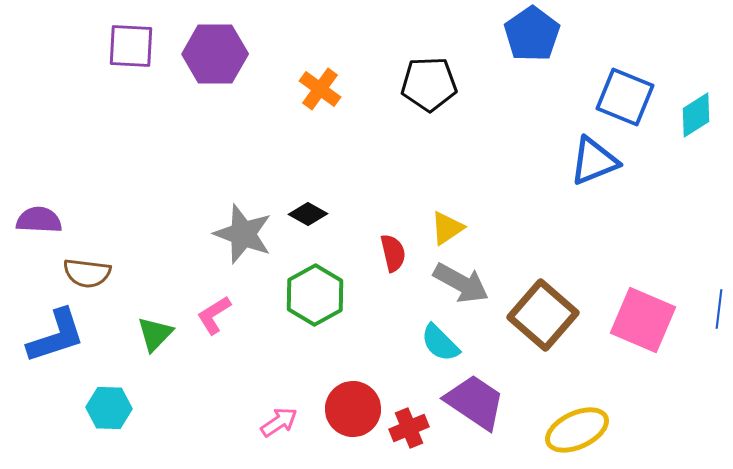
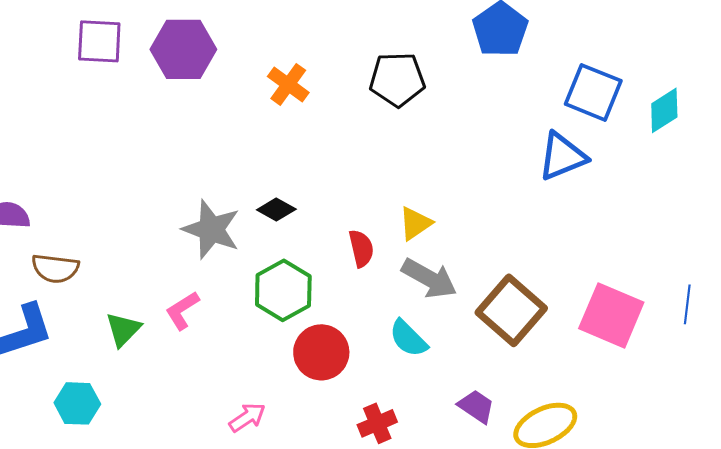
purple trapezoid: (475, 402) -> (476, 406), moved, size x0.6
red circle: (353, 409) -> (321, 352), moved

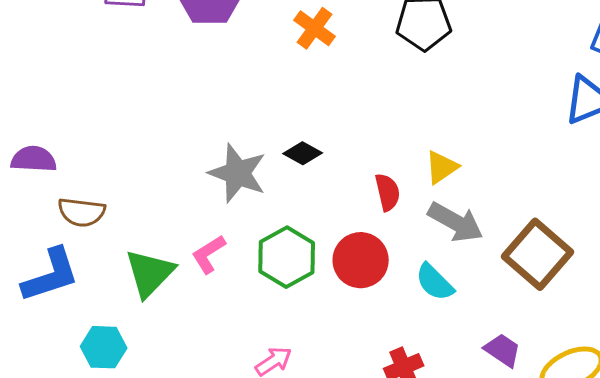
green hexagon: (283, 290) -> (287, 257), moved
green triangle: (123, 329) -> (150, 273), size x1.4
red circle: (321, 352) -> (361, 260), moved

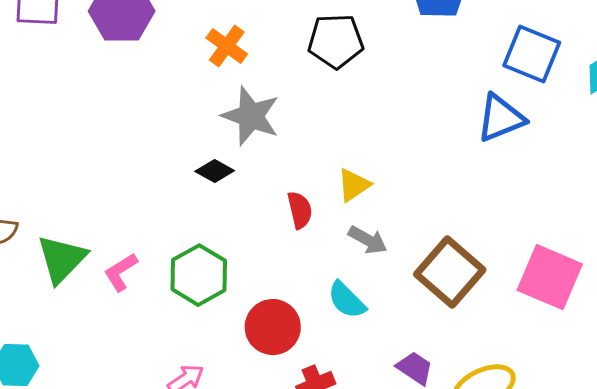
gray star: (238, 173) -> (251, 116), moved
gray arrow: (456, 222) -> (368, 240), size x0.7
red circle: (361, 260) -> (273, 327), moved
green triangle: (150, 273) -> (62, 259), moved

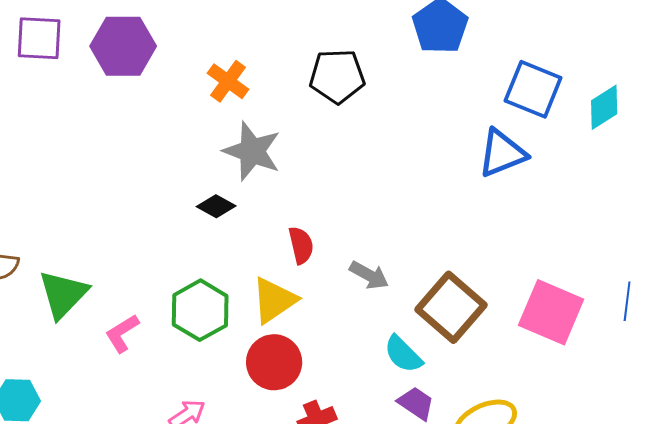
yellow triangle: (354, 185) -> (274, 300), moved, size x1.4
pink L-shape: (121, 272) -> (122, 333), moved
cyan semicircle: (347, 300) -> (403, 354), moved

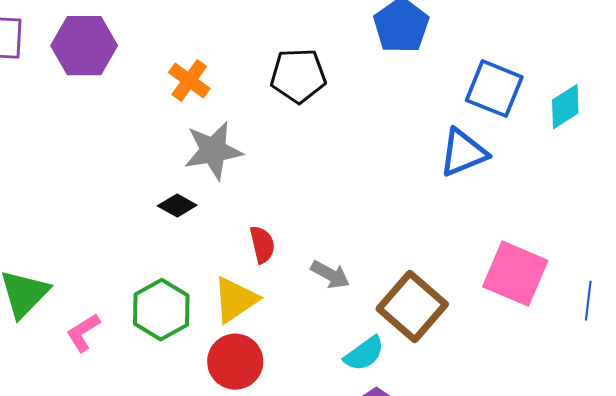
gray star: (252, 151) -> (213, 151), turned -30
pink square: (551, 312) -> (515, 274), moved
cyan semicircle: (403, 354) -> (364, 354), turned -81

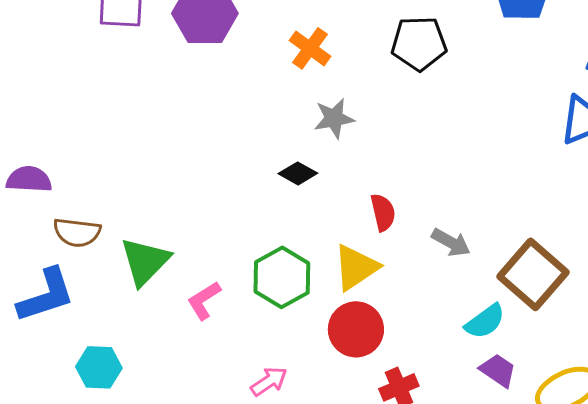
gray star: (213, 151) -> (334, 118), size x0.7

